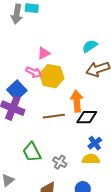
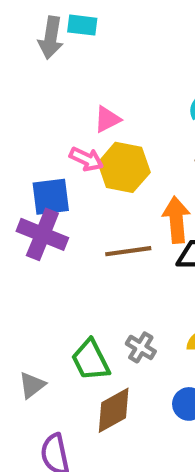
blue square: (17, 90) -> (51, 197), turned 36
green trapezoid: (32, 152) -> (91, 360), moved

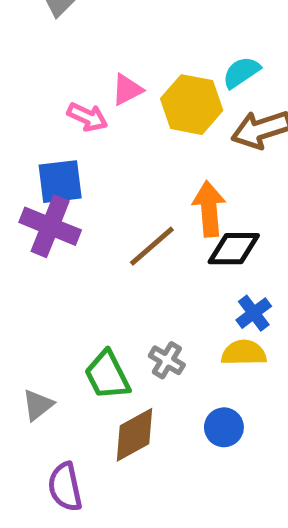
pink arrow: (86, 159) -> (87, 117), moved
yellow hexagon: (124, 167) -> (192, 105), moved
brown line: (128, 251) -> (152, 246), turned -33

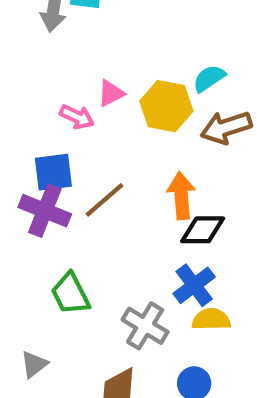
brown line: (152, 246) -> (105, 200), moved
blue cross: (254, 313) -> (194, 285), moved, size x1.4
gray cross: (167, 360) -> (145, 326), size x1.5
green trapezoid: (107, 375) -> (70, 294), moved

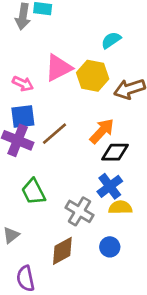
cyan semicircle: (209, 78) -> (111, 40), moved
pink triangle: (111, 93) -> (58, 68), size x1.6
pink arrow: (77, 117) -> (23, 84), moved
orange arrow: (181, 196) -> (102, 131), turned 48

